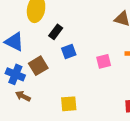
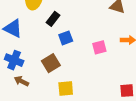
brown square: (38, 66) -> (51, 63), moved

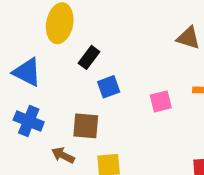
brown square: (51, 63) -> (86, 126), turned 36
brown arrow: (21, 81) -> (63, 155), moved

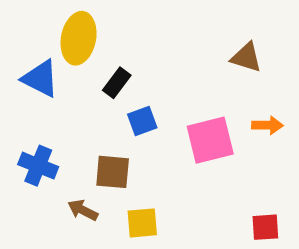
blue triangle: (27, 72) -> (40, 79), moved
pink square: (161, 101) -> (210, 140), size x1.6

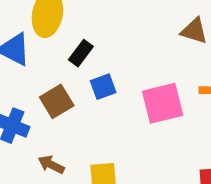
brown square: (113, 172) -> (57, 101), moved, turned -36

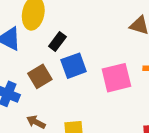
blue square: (103, 87) -> (74, 66), size x1.4

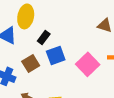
pink square: (116, 78) -> (88, 64), turned -30

